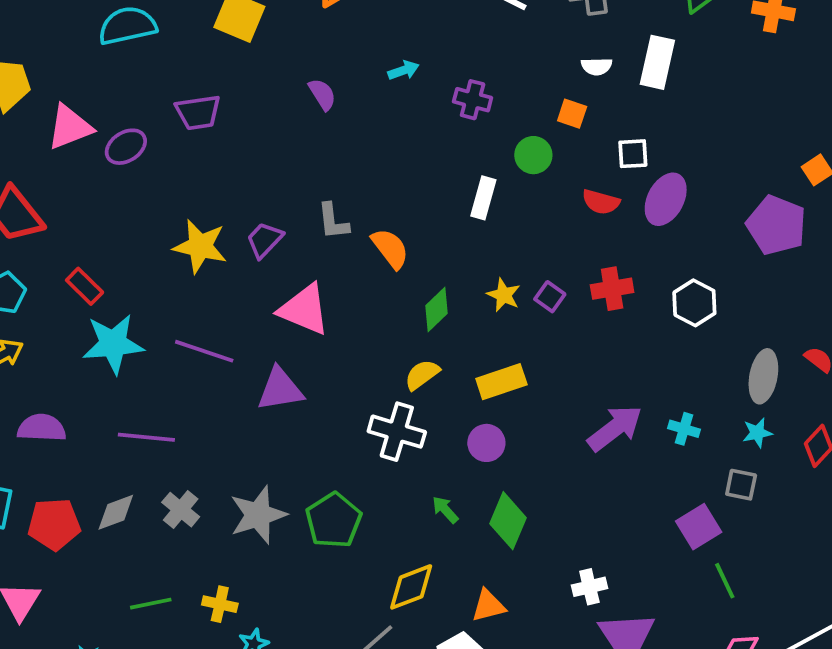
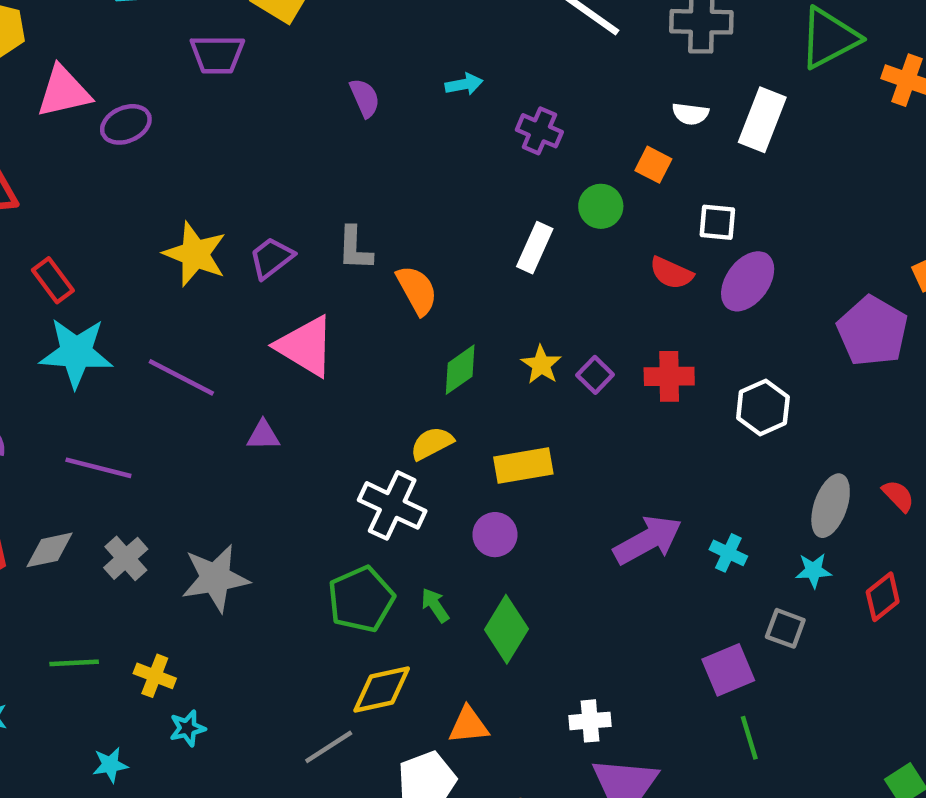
purple trapezoid: (198, 112) -> (217, 54), moved
purple triangle: (280, 389) -> (263, 435), size x0.6
green pentagon: (334, 520) -> (361, 599), moved

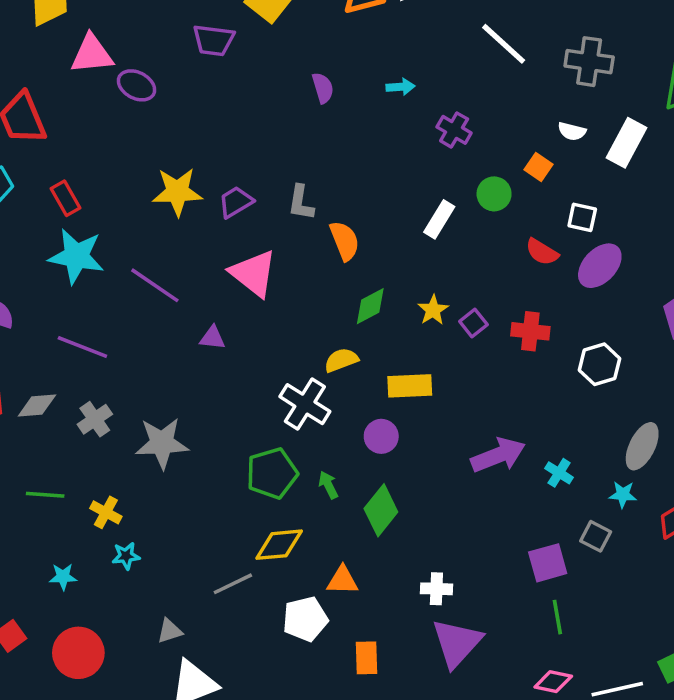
purple ellipse: (126, 124) -> (136, 85), turned 45
yellow star: (195, 254) -> (177, 192), turned -30

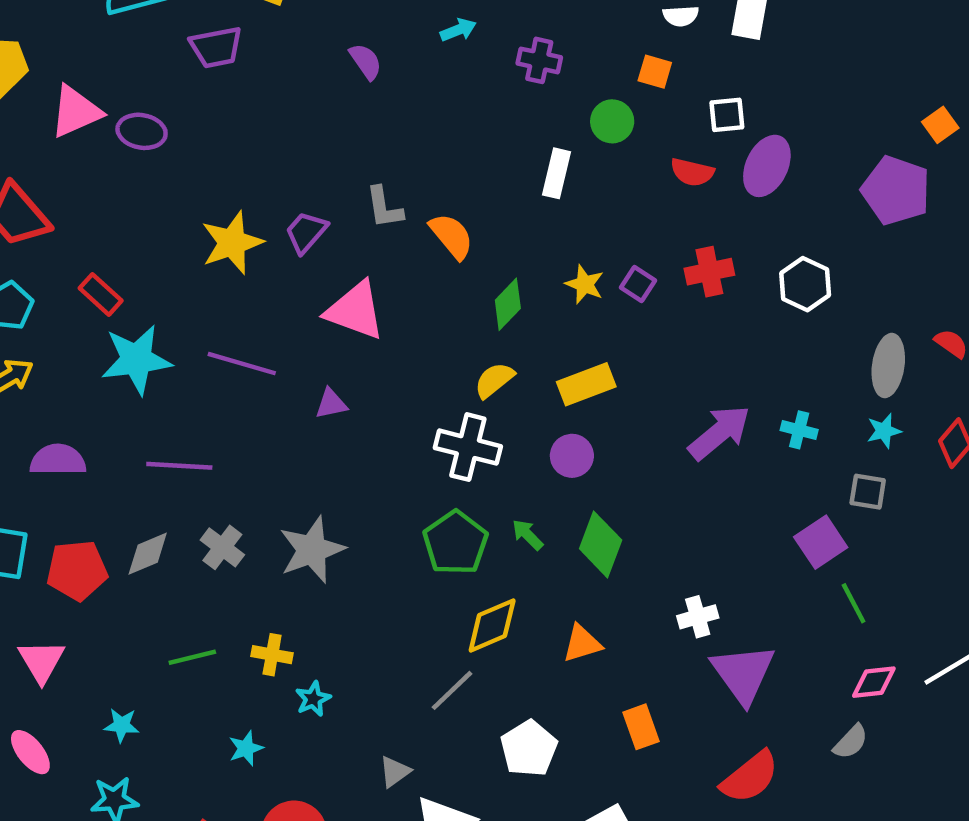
white pentagon: (305, 619) -> (529, 748), moved

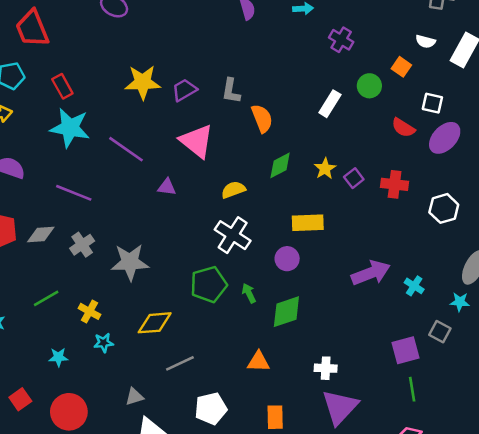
yellow semicircle: (494, 380) -> (233, 190), moved
green diamond: (601, 544) -> (286, 312), turned 32
yellow diamond: (492, 626) -> (155, 323), moved
green line: (192, 657) -> (46, 298), turned -35

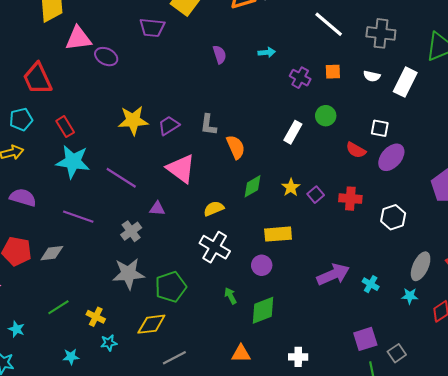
orange square: (401, 67) -> (333, 72), moved, turned -35
gray cross: (82, 245) -> (131, 231), moved
green pentagon: (209, 284) -> (171, 287), moved
gray square: (440, 332) -> (397, 353), moved, turned 30

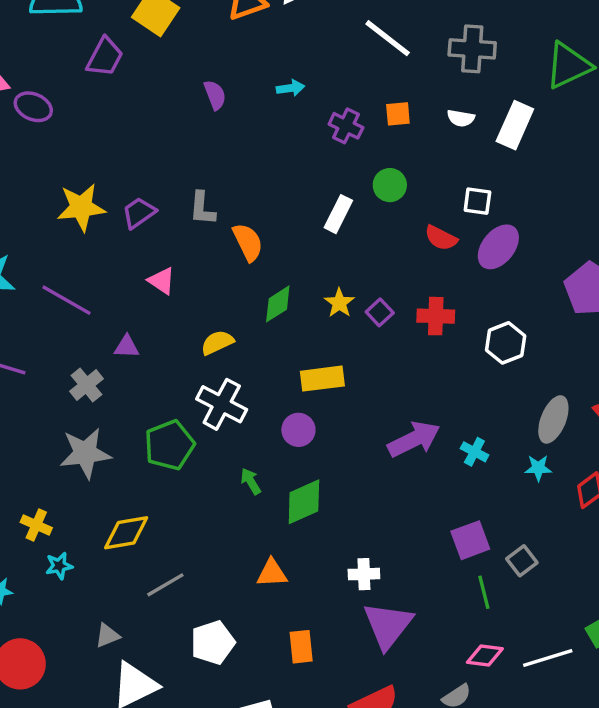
purple trapezoid: (152, 28) -> (105, 57), turned -65
pink triangle: (181, 169) -> (162, 281), size x0.6
green pentagon: (171, 287) -> (169, 445), moved

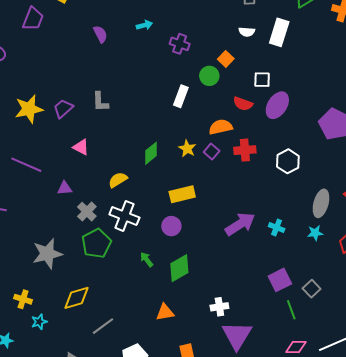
orange square: (398, 114) -> (226, 59), moved, turned -35
orange semicircle: (248, 242) -> (221, 127), moved, turned -70
gray cross: (86, 385) -> (87, 212), moved

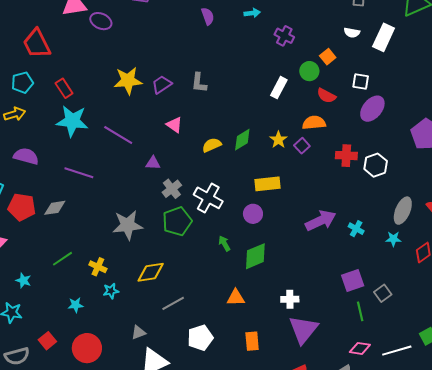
red semicircle: (243, 104) -> (326, 96), moved
red cross: (245, 150) -> (346, 156), moved
yellow semicircle: (118, 180) -> (212, 145), moved

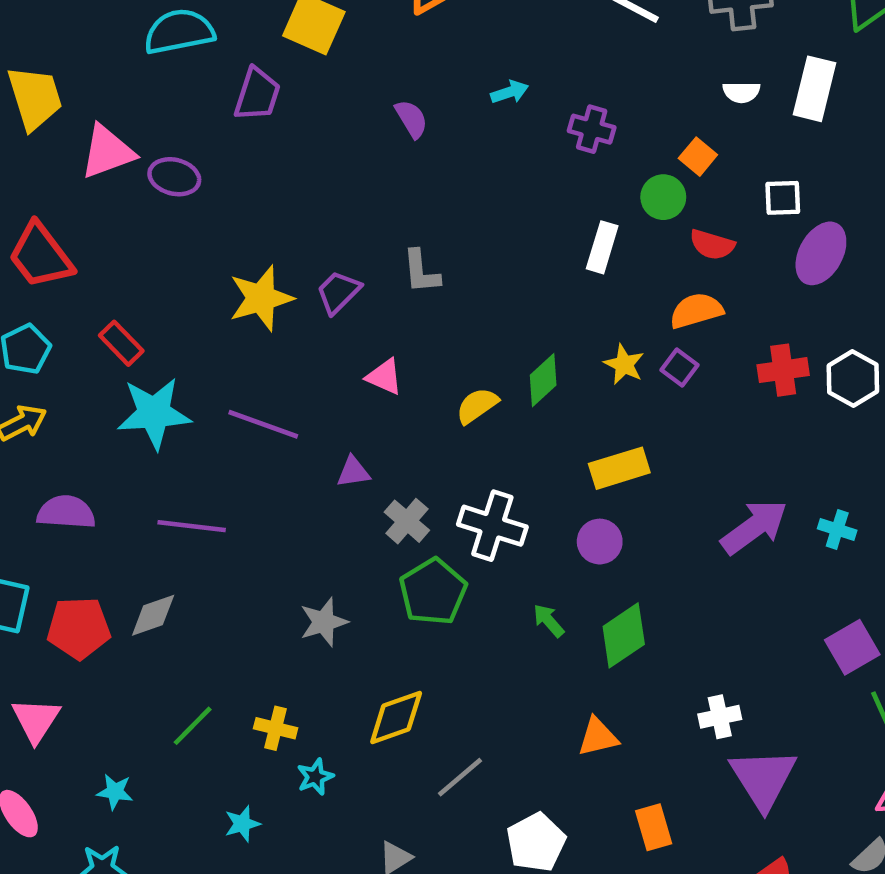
gray star: (128, 225) -> (324, 622), size x0.7

